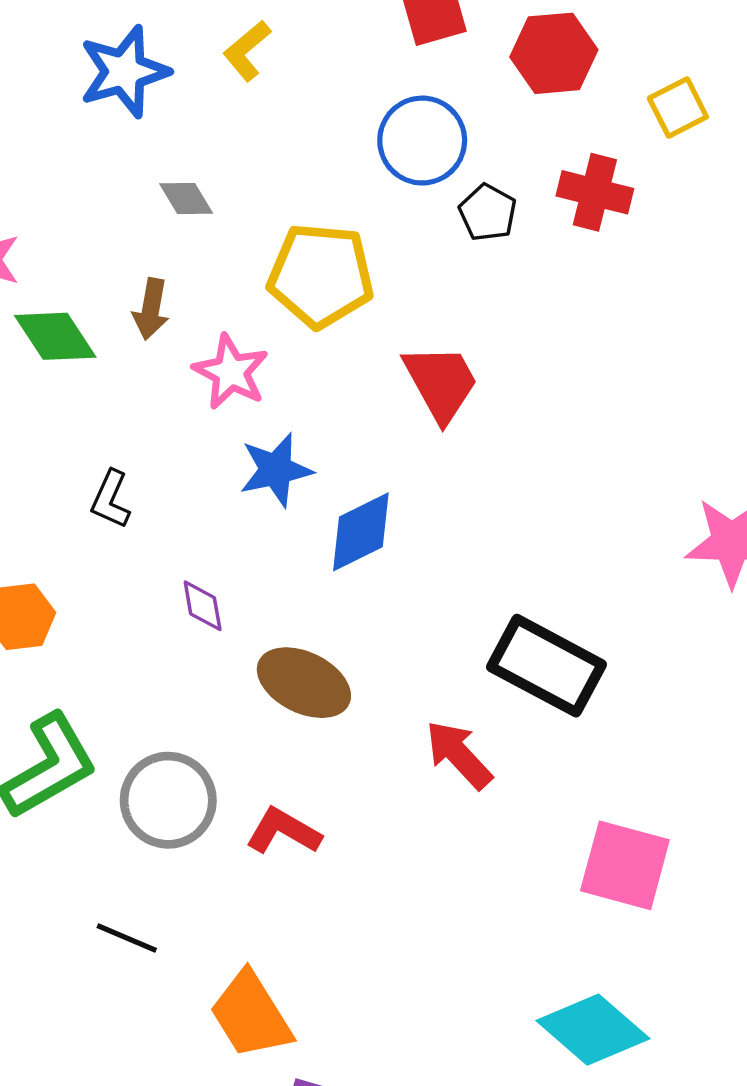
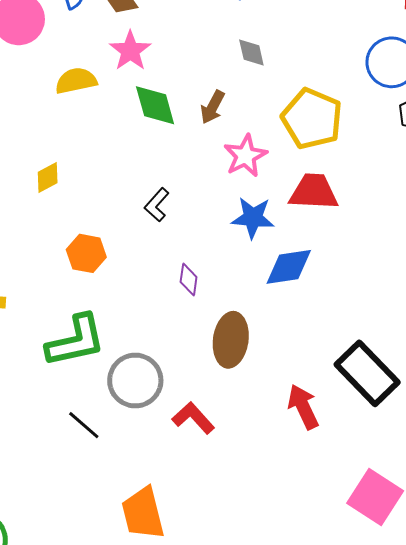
red trapezoid: (441, 383) -> (314, 192), moved, turned -76
brown ellipse: (304, 683) -> (231, 340), turned 54
black line: (127, 938) -> (84, 425), moved

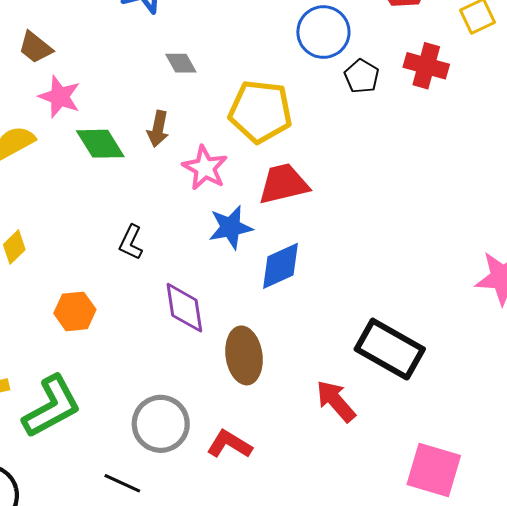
purple diamond: (189, 280) -> (184, 308), size x1.6
green L-shape: (76, 341) -> (52, 407), moved

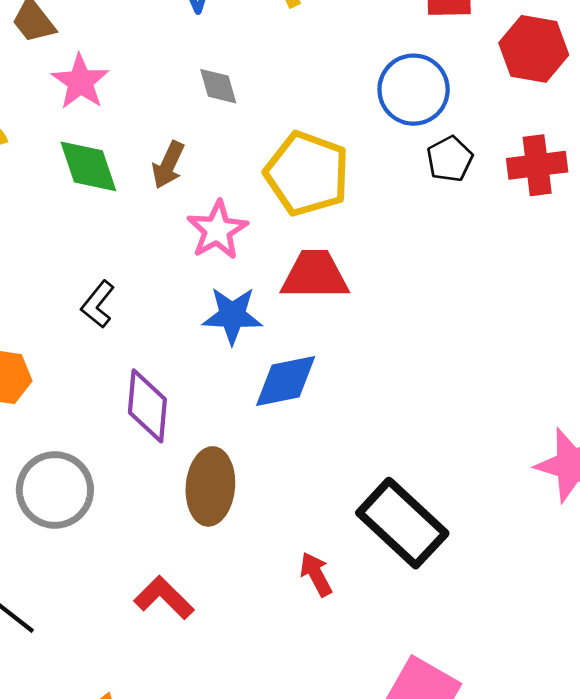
red cross: (426, 66) -> (537, 165), turned -36
pink star: (60, 97) -> (80, 82), moved
red arrow: (336, 401) -> (316, 574), size x0.7
gray circle: (161, 424) -> (55, 490), moved

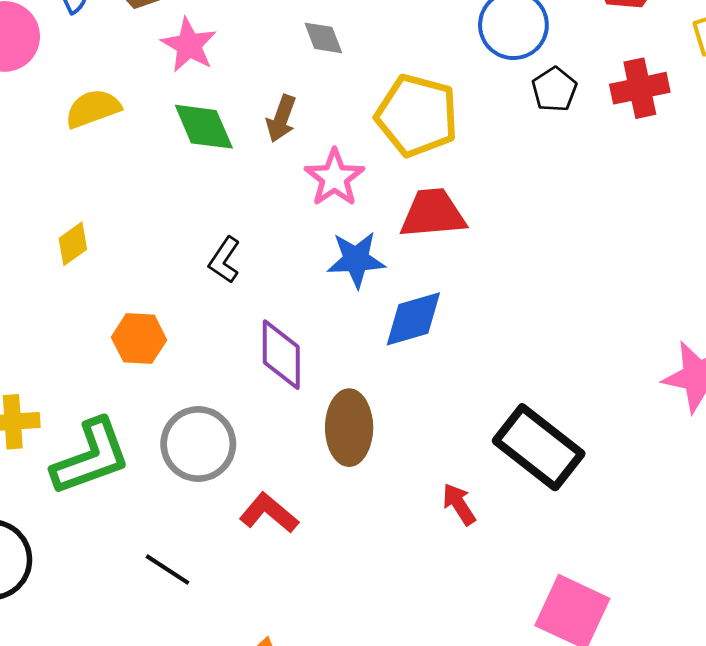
red L-shape: (164, 598) -> (269, 513), moved

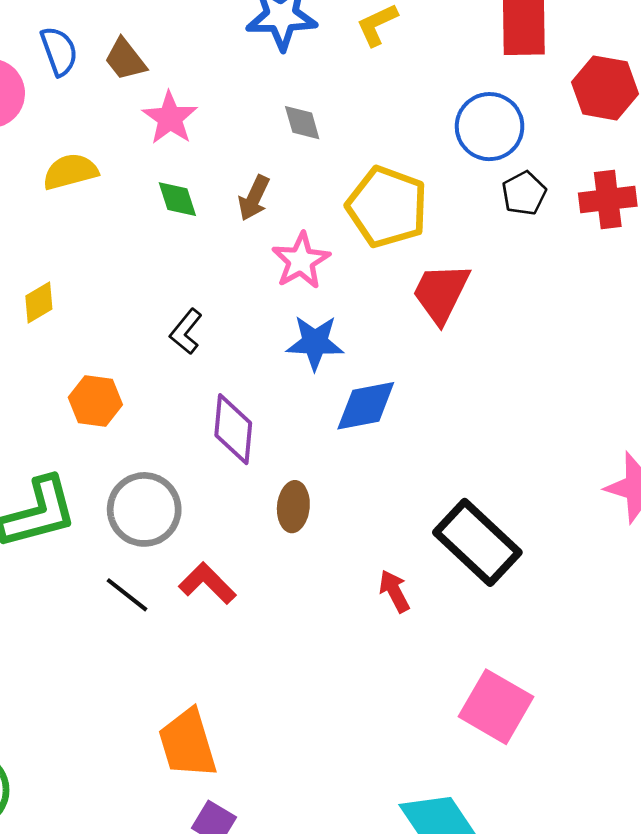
green diamond: (204, 127) -> (177, 199), size x0.7
red trapezoid: (433, 213) -> (441, 293), moved, turned -64
brown ellipse: (349, 428) -> (293, 507), size x0.7
black line: (168, 570) -> (127, 595), moved

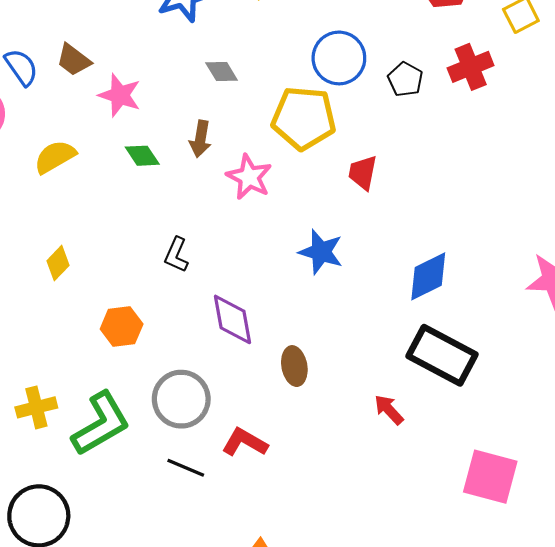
blue circle: (490, 127) -> (339, 58), moved
red trapezoid: (441, 293) -> (363, 173), size x0.7
blue star: (315, 343) -> (321, 252), moved, turned 30
blue diamond: (366, 406) -> (428, 276), moved

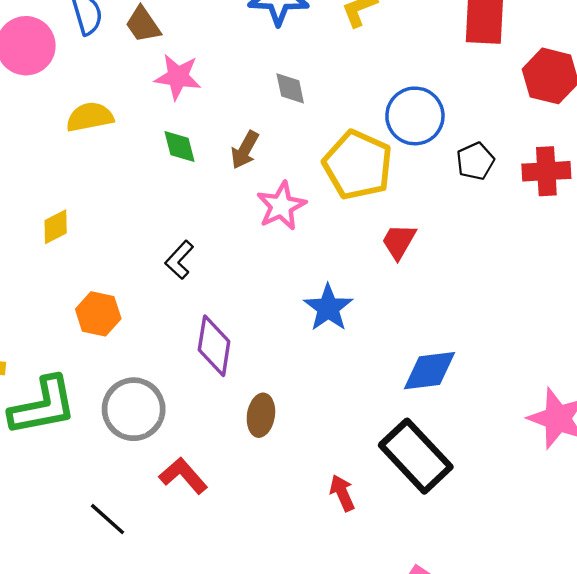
pink star: (120, 95) -> (178, 77), turned -30
black line: (186, 468) -> (107, 519), moved

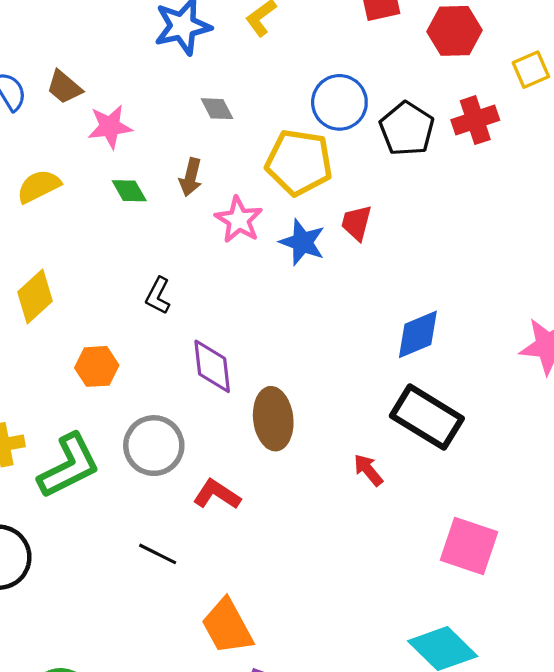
black pentagon: (475, 161) -> (407, 129), size x1.5
yellow diamond: (56, 227) -> (35, 297), size x1.5
blue star: (328, 308) -> (302, 242), moved
brown ellipse: (261, 415) -> (273, 419), size x1.5

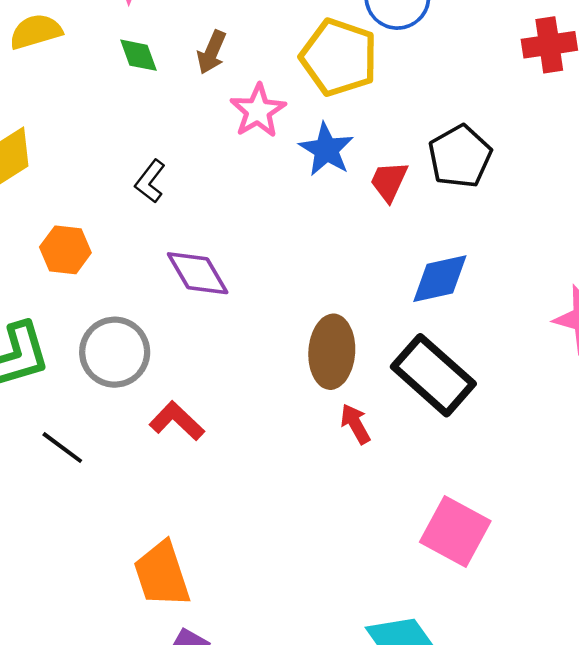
black pentagon: (407, 129) -> (460, 156), moved
red trapezoid: (357, 223) -> (389, 181), moved
purple diamond: (212, 366) -> (198, 273), turned -34
brown ellipse: (273, 419) -> (332, 352), moved
black line: (158, 554) -> (62, 448), moved

